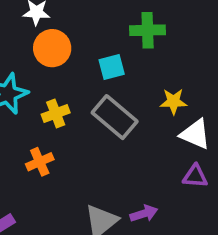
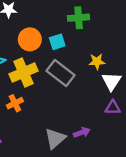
orange circle: (52, 48) -> (30, 39), moved
yellow cross: (56, 114) -> (24, 73), size x1.6
white triangle: (195, 134) -> (112, 81), turned 42

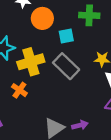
orange circle: (30, 39) -> (42, 18), moved
orange cross: (15, 103) -> (19, 90), turned -35

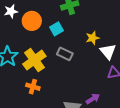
gray rectangle: (66, 66) -> (65, 54), size x0.7

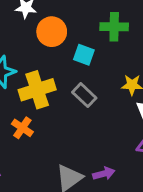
cyan square: (56, 29) -> (84, 55), turned 32

